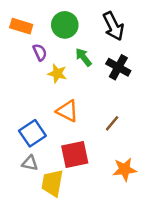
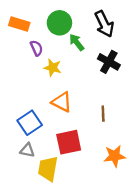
green arrow: (83, 57) -> (77, 42), moved
brown line: (112, 123) -> (103, 114), turned -42

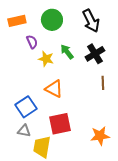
orange rectangle: (19, 24) -> (17, 21), turned -30
green arrow: (77, 42) -> (67, 52), moved
black cross: (109, 62) -> (95, 54), turned 30
brown line: (103, 114) -> (103, 83), moved

